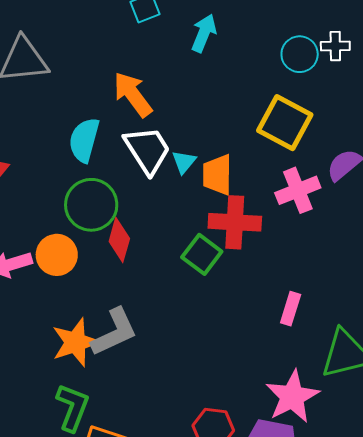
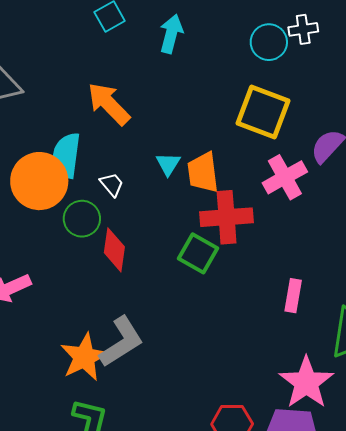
white trapezoid: (147, 150) -> (112, 184), moved, size x0.5
green circle: (91, 205) -> (82, 219), size x0.7
orange circle: (57, 255) -> (39, 181), moved, size x1.4

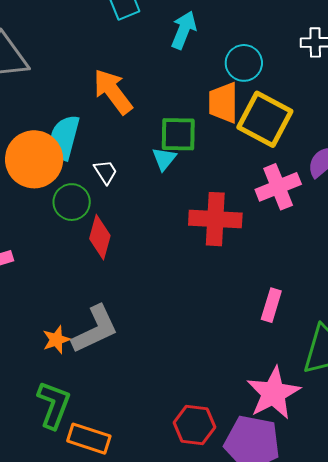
cyan circle: (269, 42) -> (244, 63), moved
orange trapezoid: (203, 172) -> (223, 103), moved
green square: (198, 253) -> (178, 134), moved, turned -36
orange star: (84, 357) -> (56, 340), size x0.6

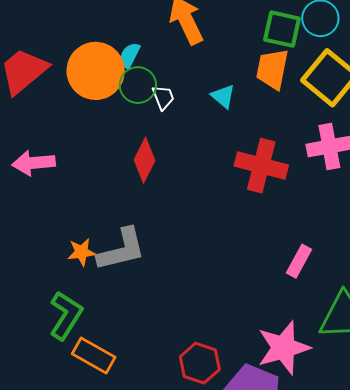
orange trapezoid: (223, 103) -> (272, 69), moved
green square: (178, 134) -> (282, 29), moved
cyan semicircle: (64, 137) -> (130, 55), size x0.6
cyan triangle: (164, 159) -> (223, 96), turned -40
green circle: (72, 202) -> (138, 85), moved

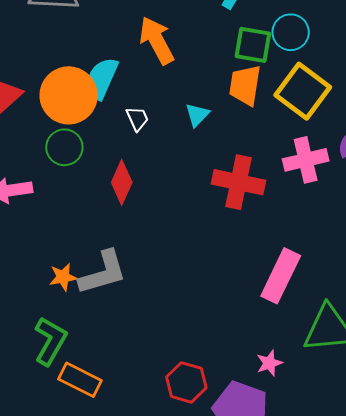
cyan semicircle: (130, 55) -> (102, 78), size x1.6
green circle: (138, 85) -> (64, 147), moved
cyan triangle: (223, 96) -> (197, 115), turned 36
pink rectangle: (299, 261) -> (281, 276), size x1.6
pink star: (284, 348) -> (269, 363), size x0.5

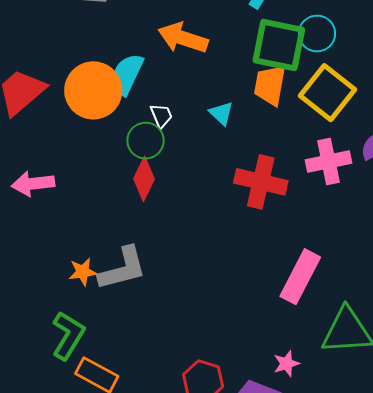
orange arrow: (157, 40) -> (183, 38), turned -45
green square: (253, 45) -> (279, 45), size x1.4
cyan triangle: (197, 115) -> (221, 113), turned -32
green circle: (64, 147) -> (146, 141), moved

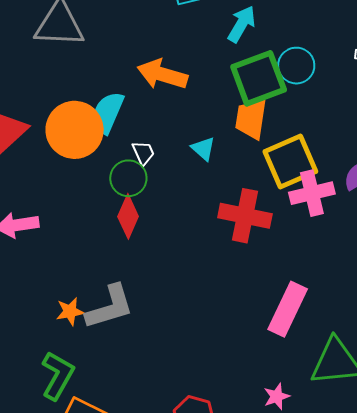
green square: (279, 45) -> (259, 78), turned -30
yellow square: (327, 93) -> (290, 161), moved, turned 30

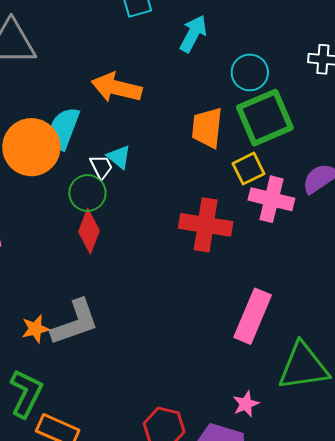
green square: (259, 78) -> (265, 118), moved
cyan triangle: (203, 149) -> (119, 157), moved
yellow square: (290, 161) -> (248, 169), size x0.6
pink cross: (312, 193) -> (271, 199), turned 30

